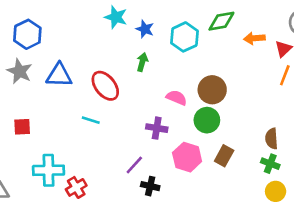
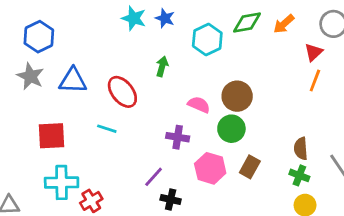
blue star: (145, 29) -> (165, 18), moved
orange arrow: (254, 38) -> (284, 24), moved, turned -36
red square: (22, 127) -> (52, 136), moved, size x1.5

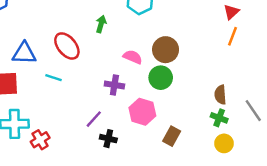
blue triangle: (73, 81) -> (24, 53), moved
brown rectangle: (250, 167) -> (172, 136), moved

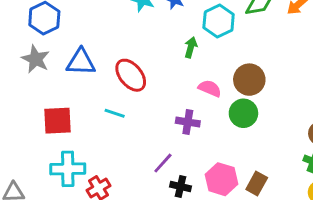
green arrow: (101, 24) -> (191, 47), moved
blue triangle: (24, 53) -> (81, 62), moved
pink hexagon: (142, 112) -> (221, 179), moved

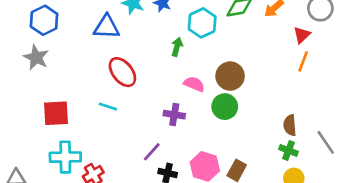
blue triangle: (81, 62) -> (106, 27), moved

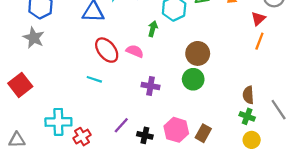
pink semicircle: (194, 84) -> (135, 51), moved
red square: (56, 113) -> (20, 85), moved, turned -35
purple line: (152, 152) -> (121, 125), moved

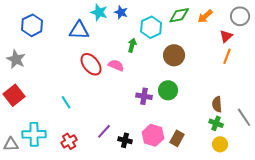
gray star: (34, 38) -> (16, 59), moved
brown circle: (198, 53) -> (174, 55), moved
cyan line: (94, 79) -> (66, 102), moved, turned 40
purple cross: (151, 86) -> (144, 96), moved
cyan cross: (58, 122) -> (34, 134), moved

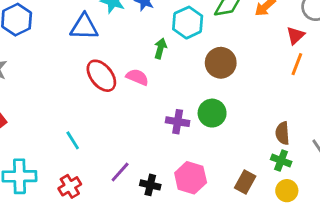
cyan line: (66, 102) -> (73, 140), moved
brown rectangle: (177, 138) -> (245, 182), moved

